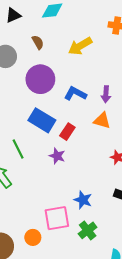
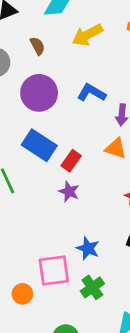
yellow arrow: (80, 46) -> (87, 35), moved
blue L-shape: (75, 94) -> (91, 93), moved
purple star: (57, 156) -> (69, 192), moved

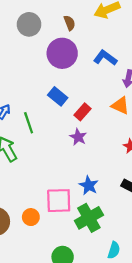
brown semicircle: (37, 46) -> (69, 23), moved
blue rectangle: (39, 145) -> (58, 96), size x0.7
green cross: (92, 287) -> (89, 218), size x1.4

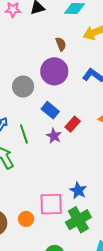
gray circle: (29, 24) -> (23, 87), moved
purple star: (78, 137) -> (54, 136), moved

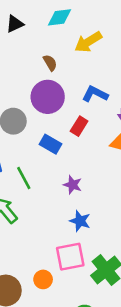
red rectangle: (73, 124) -> (79, 126), moved
purple star: (54, 136) -> (73, 185), moved
blue star: (78, 190) -> (80, 221), moved

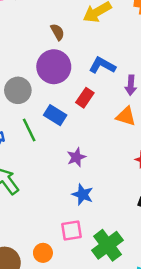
green line: (24, 178) -> (29, 130), moved
purple star: (73, 185) -> (76, 157), turned 30
pink square: (70, 257) -> (71, 230), size x0.7

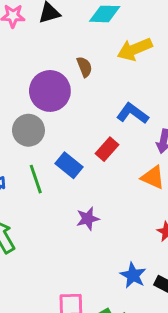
purple circle: (54, 67) -> (50, 91), moved
blue star: (83, 194) -> (133, 275), moved

